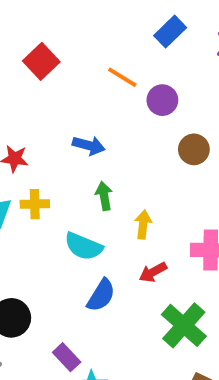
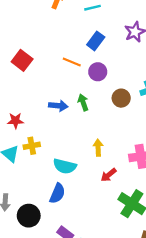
blue rectangle: (170, 32) -> (96, 41), moved
green arrow: (104, 196) -> (83, 102), moved
blue semicircle: (101, 295) -> (57, 193), moved

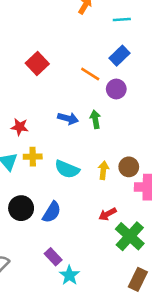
brown circle: (121, 98) -> (129, 167), moved
cyan semicircle: (65, 166) -> (67, 169), moved
red arrow: (109, 175) -> (107, 214), moved
black circle: (29, 216) -> (21, 208), moved

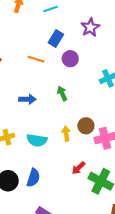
purple circle: (116, 89) -> (70, 59), moved
green arrow: (95, 119) -> (62, 93), moved

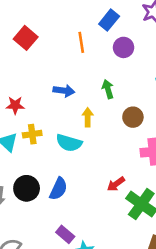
orange line: (36, 59) -> (81, 42), turned 56
brown circle: (86, 126) -> (133, 117), moved
yellow arrow: (66, 134) -> (88, 117), moved

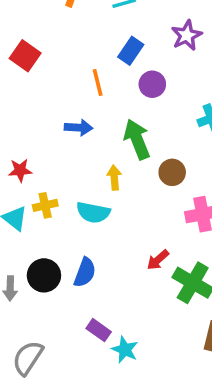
red square: (26, 38) -> (25, 56), moved
green arrow: (108, 89) -> (137, 139), size x1.6
blue arrow: (64, 91) -> (79, 128), moved

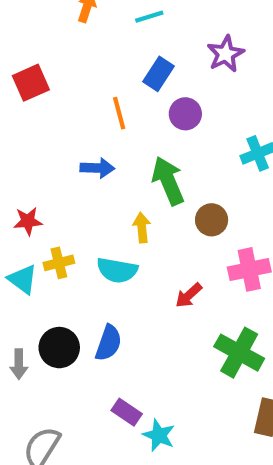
red square: (25, 56) -> (31, 83), turned 32
red arrow: (158, 260) -> (189, 295), moved

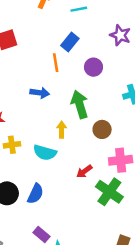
purple star: (226, 54) -> (120, 35), turned -30
blue rectangle: (158, 74) -> (70, 42), moved
green cross: (239, 353) -> (109, 192), moved

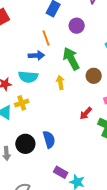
orange line: (56, 63) -> (46, 38), moved
cyan semicircle: (45, 153) -> (28, 77), moved
blue semicircle: (35, 194) -> (49, 140), turned -30

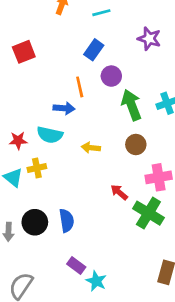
purple circle: (77, 26) -> (111, 76), moved
green arrow: (71, 59) -> (131, 105), moved
yellow arrow: (60, 82) -> (91, 148), turned -80
red arrow: (86, 113) -> (119, 192), turned 80

